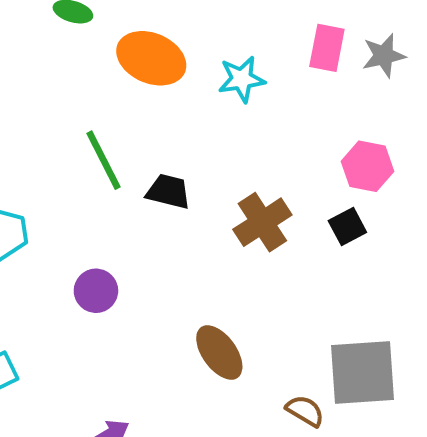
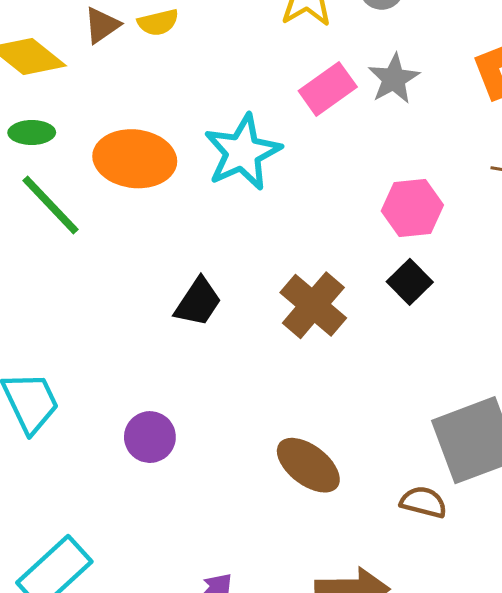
pink rectangle: (327, 48) -> (328, 89), turned 60
cyan star: (242, 79) -> (243, 152), size x1.4
green line: (103, 160) -> (50, 205), moved
black trapezoid: (168, 191) -> (198, 302), turned 126

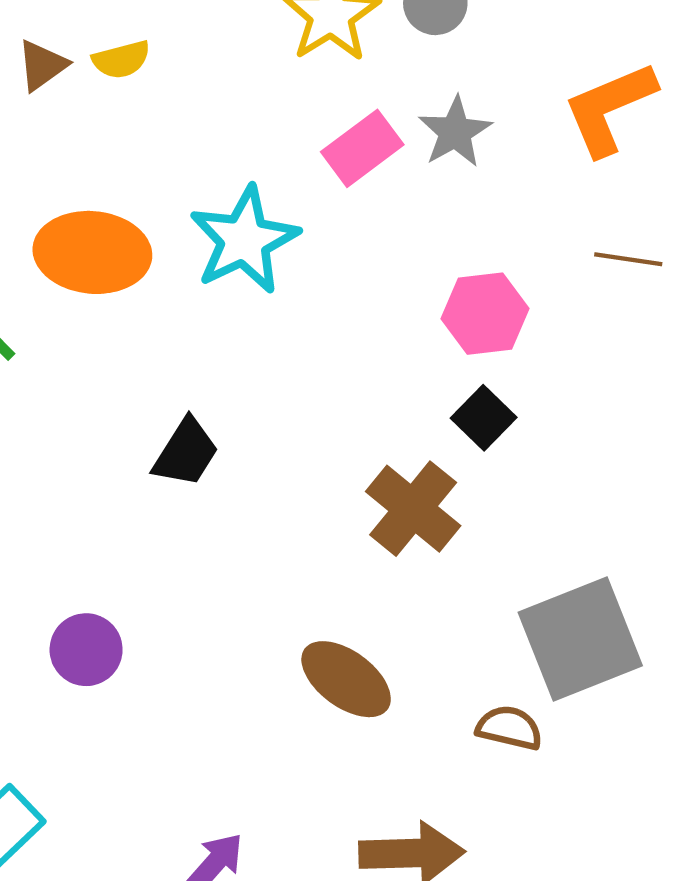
brown cross: (313, 305) -> (413, 509), moved
purple circle: (150, 437) -> (86, 650), moved

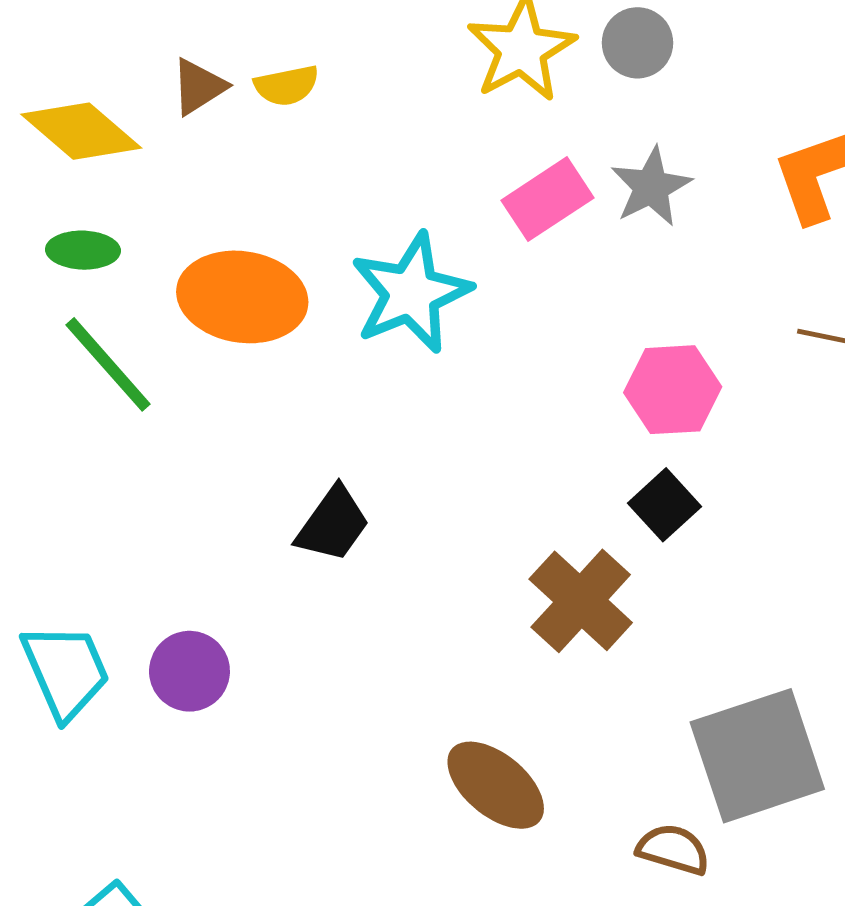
purple circle: (86, 650) -> (189, 671), moved

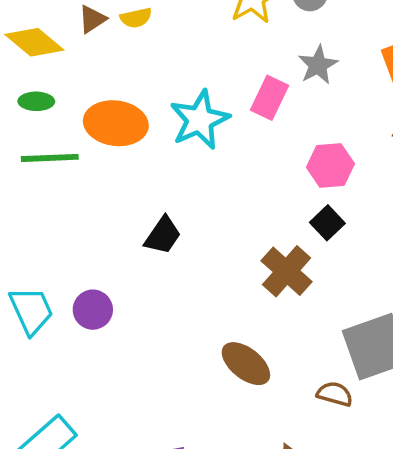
pink rectangle: (547, 199) -> (269, 98), moved, turned -30
green line: (108, 364) -> (50, 158), turned -50

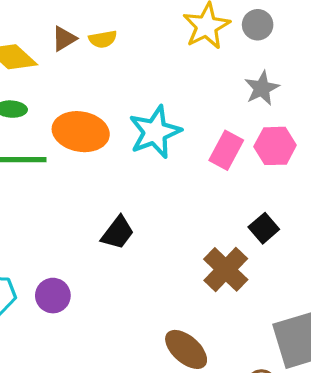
pink rectangle: (269, 98) -> (226, 150), moved
pink hexagon: (330, 166) -> (275, 146), moved

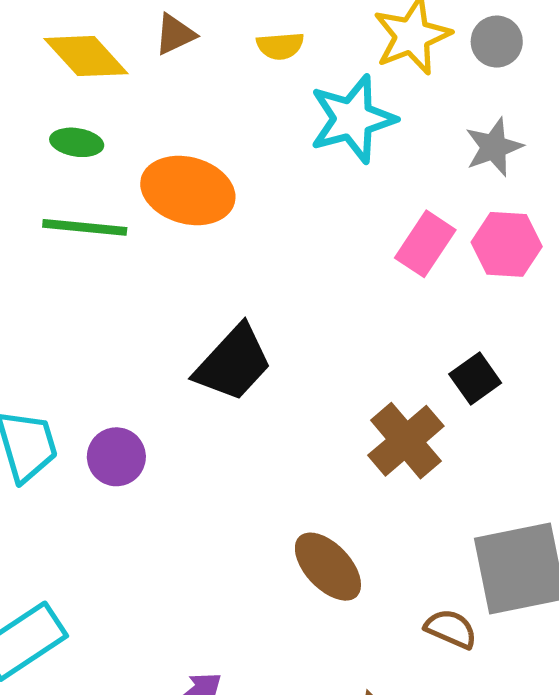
yellow semicircle: (103, 39) -> (280, 46), moved
cyan star: (155, 132) -> (353, 119), moved
black trapezoid: (118, 233) -> (233, 363), size x1.4

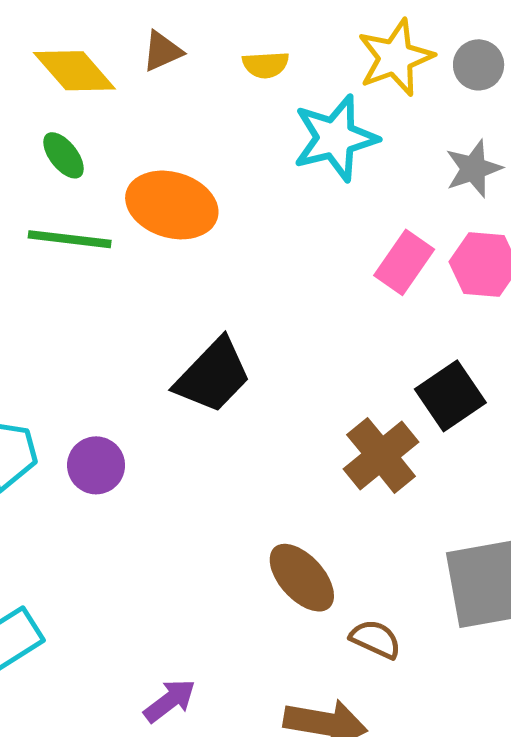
green ellipse: (77, 142) -> (64, 155), turned 42
black square: (475, 379) -> (450, 396), size x1.4
brown semicircle: (451, 629) -> (375, 639), moved

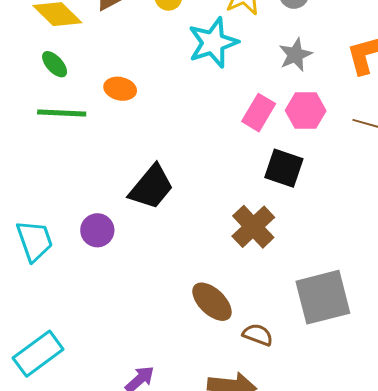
orange ellipse: (172, 205) -> (120, 89), size x0.6
black square: (450, 396) -> (284, 168), moved, turned -33
purple circle: (96, 465) -> (97, 230), moved

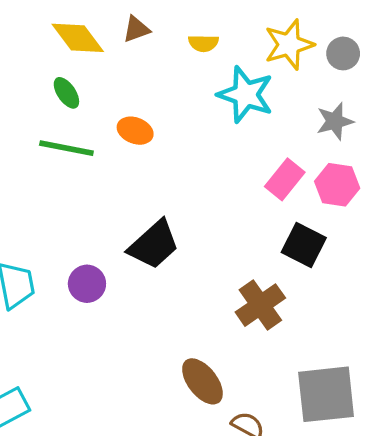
cyan star: (213, 43) -> (246, 95), turned 30

